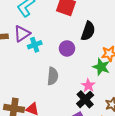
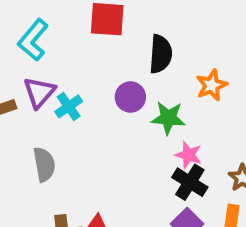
green star: (101, 67) -> (168, 118), moved
gray semicircle: (53, 76) -> (44, 164), moved

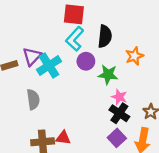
cyan L-shape: (33, 40) -> (75, 39), moved
cyan cross: (69, 106) -> (49, 66), size x1.5

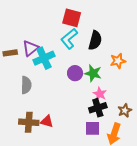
purple circle: (86, 61) -> (75, 73), moved
black cross: (119, 113) -> (98, 108), turned 30
purple square: (117, 138) -> (92, 128), turned 35

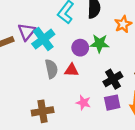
gray semicircle: (26, 85) -> (51, 69), moved
pink star: (100, 94) -> (83, 103), moved
red triangle: (47, 121) -> (72, 70), moved

